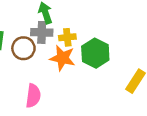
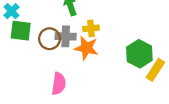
gray cross: (42, 32) -> (66, 36), moved
green hexagon: (95, 53) -> (139, 54), moved

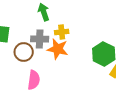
brown circle: (50, 39) -> (24, 52), moved

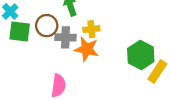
brown circle: (24, 52) -> (47, 26), moved

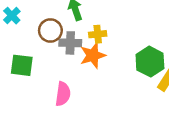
green square: (20, 31) -> (22, 65), moved
orange star: (87, 49) -> (93, 55), turned -30

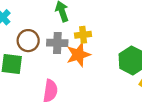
brown circle: (50, 30) -> (28, 41), moved

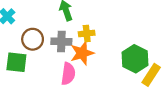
pink semicircle: (50, 91) -> (68, 74), moved

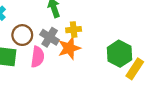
gray cross: (61, 42) -> (50, 37), turned 30
pink semicircle: (68, 74) -> (38, 57), moved

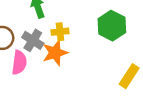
green hexagon: (119, 54) -> (112, 26), moved

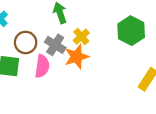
yellow cross: (60, 32) -> (81, 37), turned -35

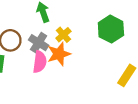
pink semicircle: (42, 66) -> (40, 62), moved

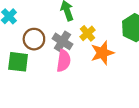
orange star: (59, 54) -> (102, 53), moved

